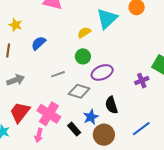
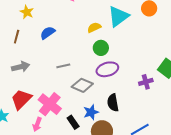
green circle: (83, 56) -> (101, 48), moved

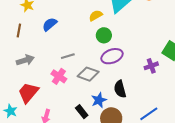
pink cross: (50, 104) -> (59, 76), moved, size x0.7

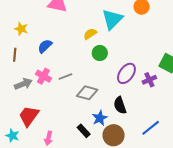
purple ellipse: (112, 56) -> (126, 73), moved, turned -30
pink cross: (59, 76) -> (43, 76), moved

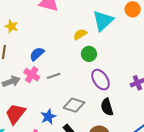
blue semicircle: (45, 46) -> (37, 54), moved
purple ellipse: (126, 73) -> (101, 80), moved, turned -70
gray diamond: (87, 93) -> (74, 105), moved
blue star: (100, 118) -> (48, 117), moved

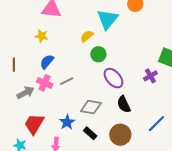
yellow star: (11, 26) -> (42, 36), moved

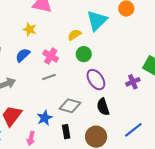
blue semicircle: (47, 62) -> (23, 55), moved
pink cross: (45, 83) -> (51, 56), moved
black rectangle: (90, 133) -> (66, 132), turned 32

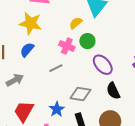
yellow star: (30, 29) -> (31, 23), size x1.6
pink cross: (51, 56) -> (67, 46), moved

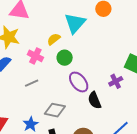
pink cross: (67, 46) -> (35, 56), moved
black semicircle: (113, 91) -> (95, 100), moved

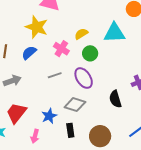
cyan triangle: (75, 23) -> (114, 33), moved, turned 40
purple ellipse: (79, 82) -> (84, 78), moved

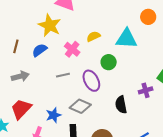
green circle: (90, 53) -> (109, 62), moved

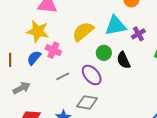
yellow semicircle: (93, 36) -> (83, 32), size x1.6
pink cross: (72, 49) -> (53, 50), moved
purple cross: (146, 90) -> (138, 34), moved
black semicircle: (121, 105) -> (124, 60), moved

